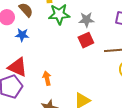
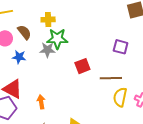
gray star: (86, 20) -> (47, 50), moved

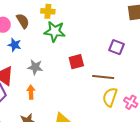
gray star: (47, 50) -> (35, 67), moved

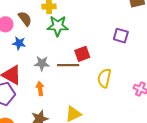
brown line: (103, 77) -> (68, 65), moved
yellow semicircle: (110, 97) -> (104, 78), moved

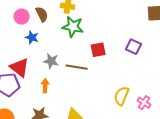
red square: (82, 54) -> (98, 50), moved
yellow semicircle: (104, 78) -> (122, 96), moved

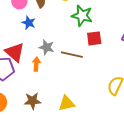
green star: (73, 27) -> (82, 16), moved
orange arrow: (45, 86) -> (36, 64), moved

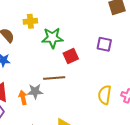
gray star: (47, 47) -> (35, 91), moved

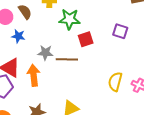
gray star: (35, 91) -> (45, 53), moved
orange arrow: (23, 98) -> (34, 75), size x1.5

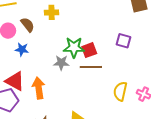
green star: (69, 19) -> (74, 47), moved
gray star: (45, 53) -> (61, 63), moved
brown line: (67, 59) -> (91, 67), moved

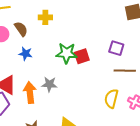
blue star: (22, 49) -> (26, 54), moved
gray star: (61, 63) -> (49, 84), moved
brown line: (91, 67) -> (125, 71), moved

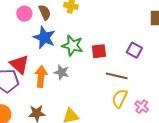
green star: (67, 53) -> (72, 46), moved
blue star: (26, 54) -> (44, 38), size x1.6
brown line: (125, 71) -> (117, 76), moved

